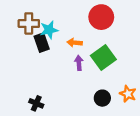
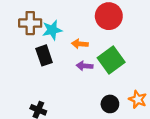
black rectangle: (42, 43) -> (44, 55), moved
purple arrow: (79, 63) -> (85, 66), turned -80

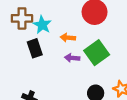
cyan star: (52, 30) -> (42, 25), turned -30

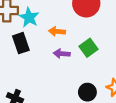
green square: (97, 53) -> (89, 48), size x0.7

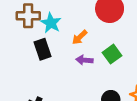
orange arrow: (57, 31) -> (80, 37), turned -49

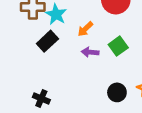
black rectangle: (43, 49) -> (47, 41), turned 66

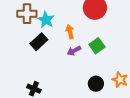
orange arrow: (85, 29) -> (70, 32), turned 120
purple arrow: (90, 52) -> (74, 51), turned -32

